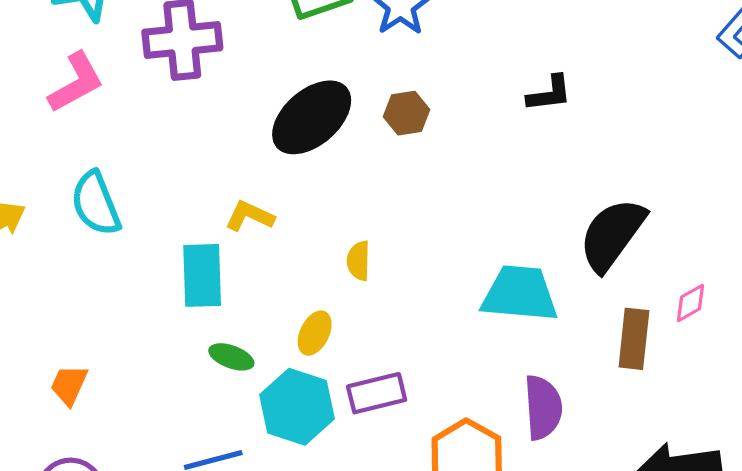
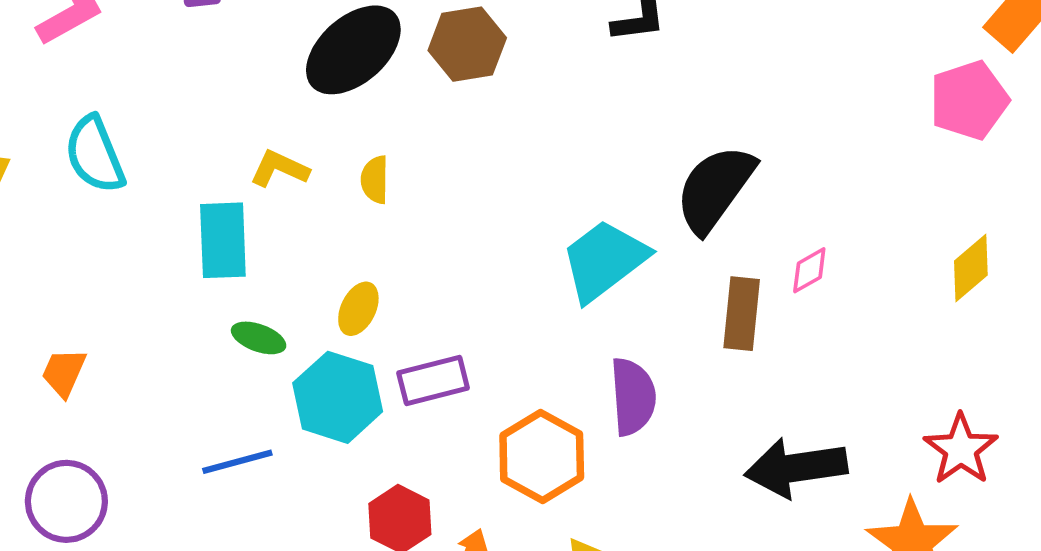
brown hexagon: (406, 113) -> (467, 44), size x1.4
yellow semicircle: (359, 261) -> (375, 180), moved
cyan trapezoid: (520, 294) -> (604, 260), turned -42

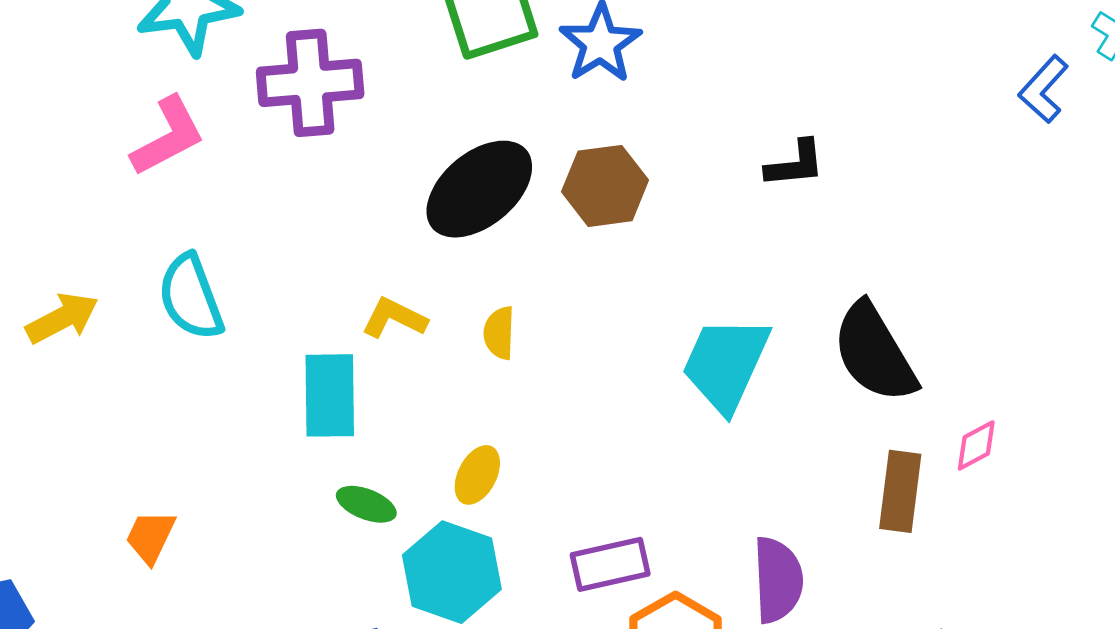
black semicircle: (715, 189) -> (874, 353), turned -68
cyan trapezoid: (604, 260) -> (726, 364), moved, turned -30
purple rectangle: (433, 381) -> (610, 564), moved

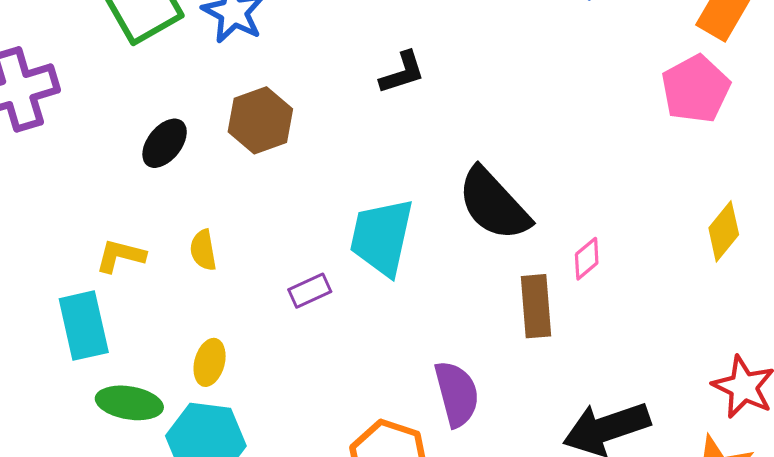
black ellipse: (479, 189) -> (165, 143), size x0.6
green ellipse: (366, 504) -> (129, 403), size x1.4
purple rectangle: (610, 564) -> (310, 291), moved, size x0.7

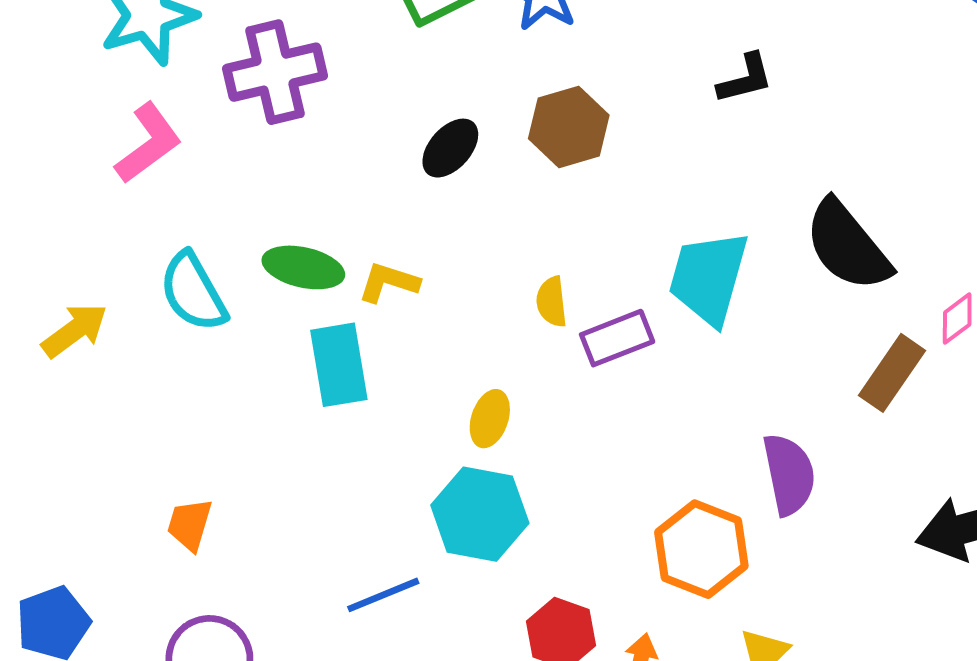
yellow semicircle: (203, 250) -> (552, 302), moved
purple rectangle: (310, 291) -> (617, 338), size x1.4
brown rectangle: (536, 306) -> (892, 373), turned 36
green ellipse: (129, 403) -> (303, 267), moved

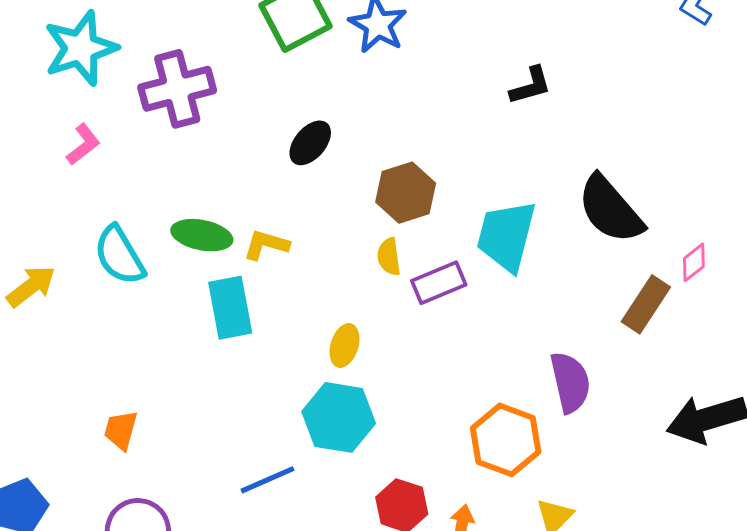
brown hexagon: (569, 127) -> (406, 193), moved
pink L-shape: (148, 143) -> (83, 144), size x0.7

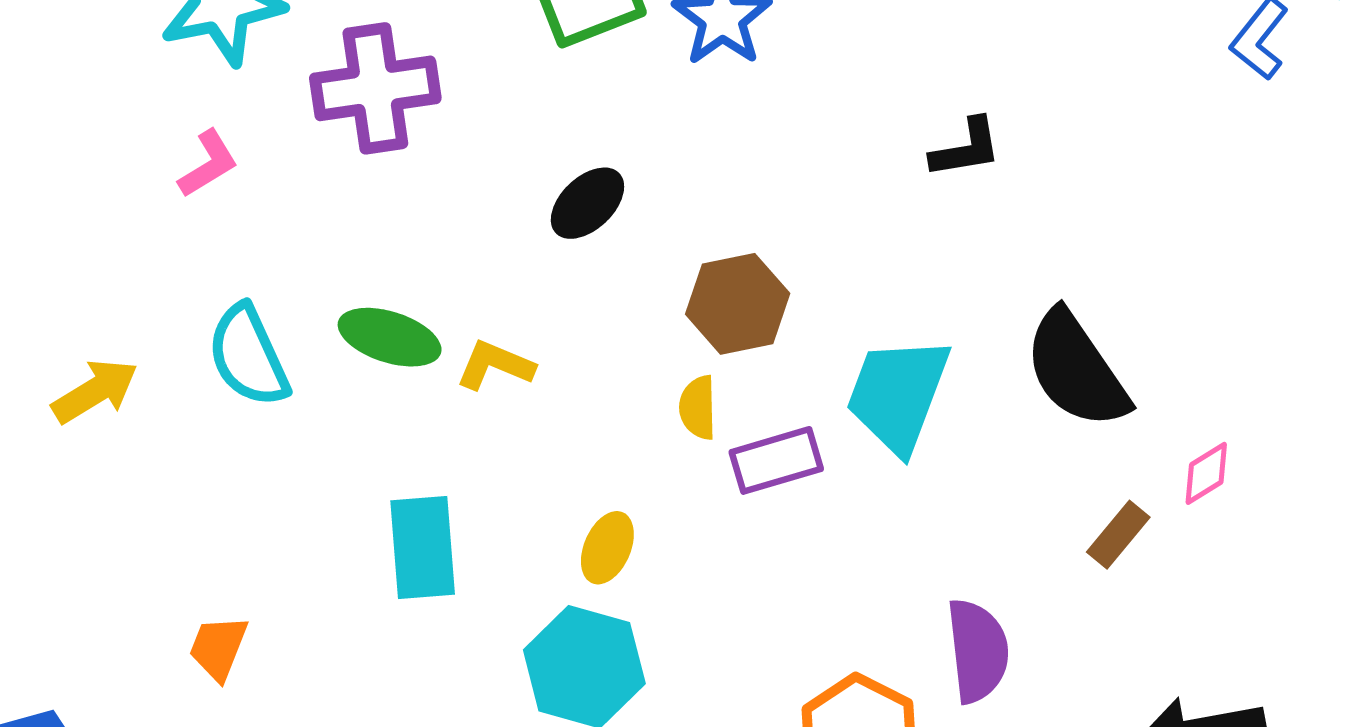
brown rectangle: (646, 304) -> (1118, 535), size x0.7
cyan rectangle: (230, 308) -> (423, 547), moved

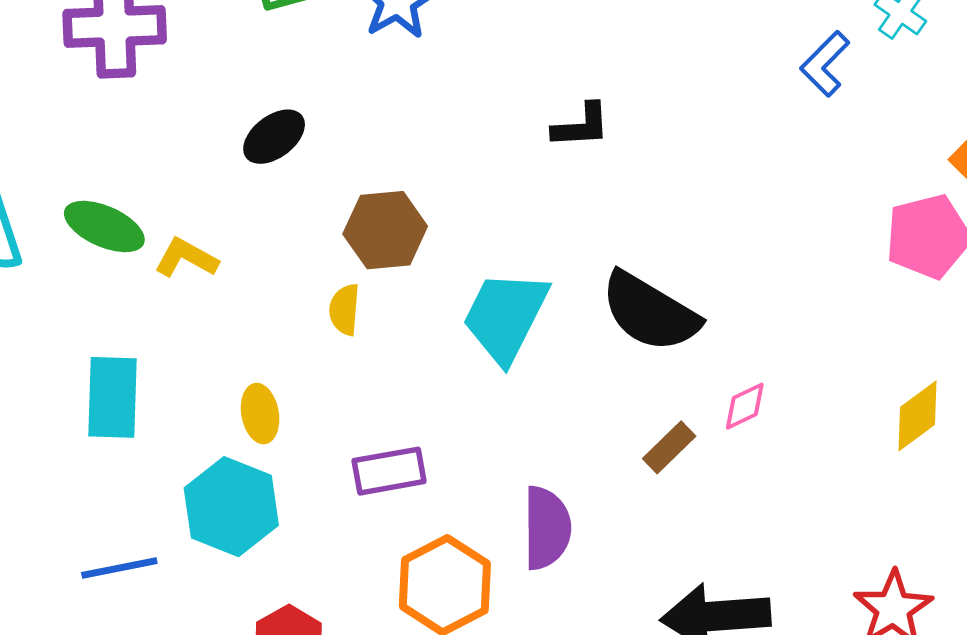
black semicircle: (1076, 370) -> (650, 312), turned -31
purple rectangle: (776, 460) -> (389, 471), moved
yellow ellipse: (607, 548) -> (260, 414), turned -40

